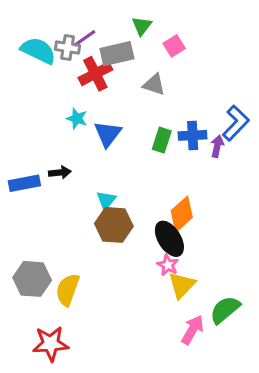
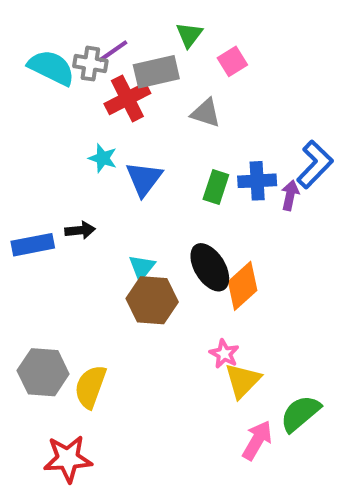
black ellipse: (169, 239) -> (210, 267), moved

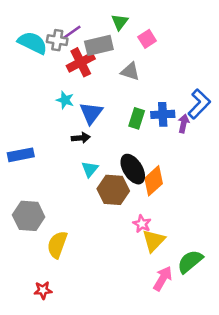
black arrow: (80, 230) -> (81, 138), moved
brown hexagon: (152, 300) -> (113, 190), moved
gray hexagon: (43, 372) -> (29, 216), moved
red star: (68, 459) -> (43, 290), size x0.6

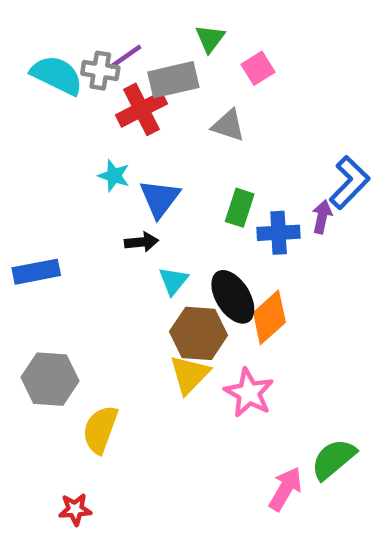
blue cross: (163, 114) -> (279, 233), moved
cyan triangle: (90, 169) -> (173, 281), moved
pink star: (142, 224) -> (249, 393), size x1.5
yellow triangle: (154, 241) -> (189, 375), moved

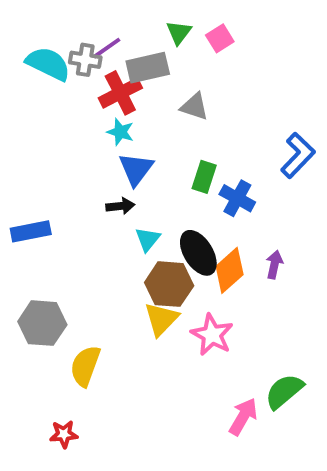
pink square: (258, 68) -> (220, 38), moved
cyan star: (114, 176) -> (120, 132), moved
purple arrow: (322, 217) -> (274, 265), moved
blue cross: (279, 233) -> (237, 198), turned 32

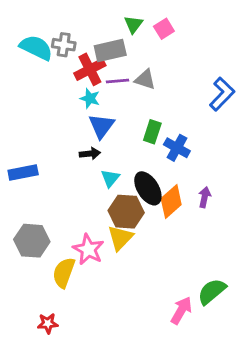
purple line: (107, 48) -> (117, 81), moved, turned 30
blue L-shape: (298, 155) -> (222, 94), moved
pink star: (212, 335) -> (88, 249), moved

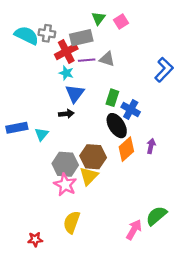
cyan triangle: (110, 178) -> (42, 134), moved
black ellipse: (148, 188) -> (117, 126), moved
gray hexagon: (32, 241) -> (65, 164), moved
yellow semicircle: (64, 273) -> (72, 222), moved

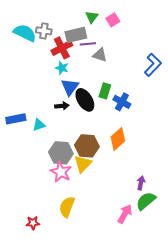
purple line: (87, 60) -> (88, 44), moved
black ellipse: (117, 126) -> (85, 100), moved
cyan triangle: (42, 134) -> (39, 125), turned 32
purple arrow: (151, 146) -> (141, 183), moved

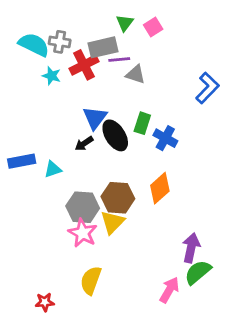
cyan star: (62, 68) -> (51, 76), moved
black arrow: (62, 106) -> (84, 144), turned 152
purple arrow: (141, 183) -> (191, 248), size x1.5

